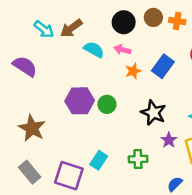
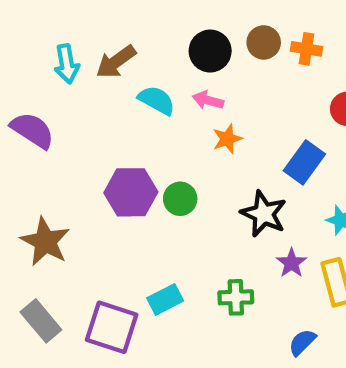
cyan arrow: (44, 29) -> (67, 64), turned 42
blue rectangle: (163, 66) -> (304, 162), moved
cyan rectangle: (99, 160) -> (165, 299), turned 30

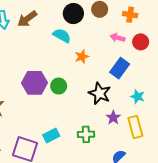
orange cross: (307, 49) -> (130, 15), moved
cyan semicircle: (157, 100) -> (62, 36), moved
pink arrow: (208, 100) -> (118, 38), moved

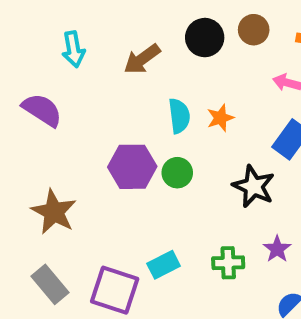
brown arrow: (27, 19) -> (142, 59), moved
cyan semicircle: (62, 36) -> (179, 116), moved, turned 54
purple star: (113, 118) -> (277, 249), moved

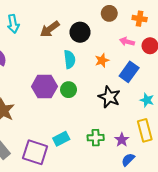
black circle: (205, 38) -> (80, 32), moved
orange star: (220, 118) -> (102, 60), moved
purple star: (277, 249) -> (122, 140), moved

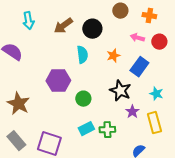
green circle: (69, 90) -> (83, 99), moved
cyan rectangle: (61, 139) -> (86, 129), moved
purple star: (122, 140) -> (132, 112), moved

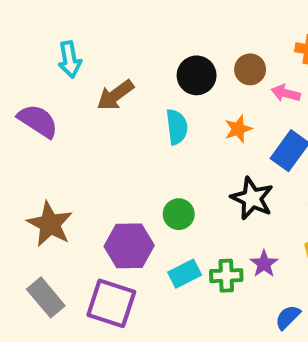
brown circle: (120, 11) -> (250, 69), moved
brown arrow: (63, 26) -> (115, 95), moved
purple hexagon: (58, 81) -> (129, 246), moved
purple star: (132, 112) -> (264, 264), moved

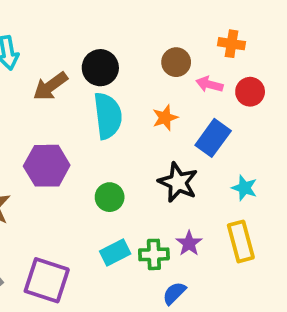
black circle: (197, 75) -> (100, 68), moved
cyan semicircle: (177, 127) -> (108, 116), size x1.4
purple hexagon: (129, 246) -> (47, 166), moved
blue semicircle: (288, 317) -> (174, 293), moved

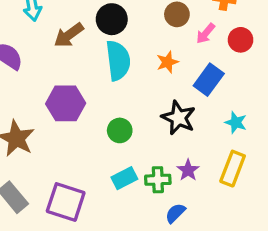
pink arrow: (209, 84) -> (206, 33), turned -65
yellow rectangle: (241, 241) -> (233, 169), turned 36

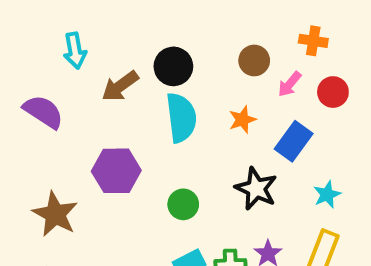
cyan star: (236, 122) -> (327, 194), turned 30

